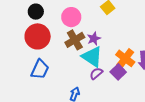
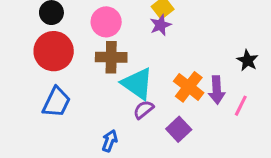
purple star: (94, 39) -> (160, 25), moved
brown cross: (75, 40) -> (111, 57), turned 30
purple square: (118, 72) -> (179, 129), moved

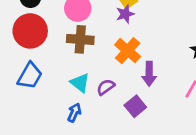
cyan triangle: (137, 84) -> (80, 83), moved, size x0.7
orange cross: (189, 87) -> (128, 51), moved
purple arrow: (217, 90) -> (149, 74), moved

